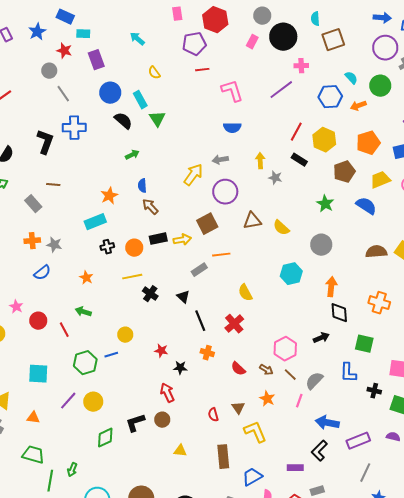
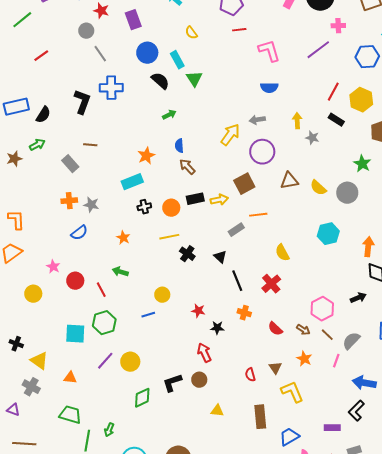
gray circle: (321, 245) -> (347, 193), moved
green hexagon: (85, 363) -> (104, 323), moved

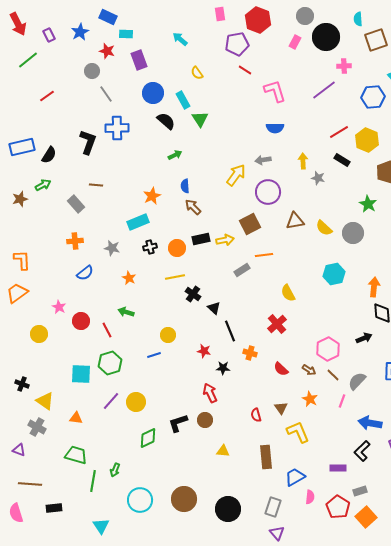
red line: (239, 30) -> (245, 70), turned 40
red line: (333, 92) -> (339, 132), turned 30
gray star: (91, 205) -> (112, 248), moved
black triangle: (220, 257) -> (214, 308), moved
black line: (237, 281) -> (230, 331), moved

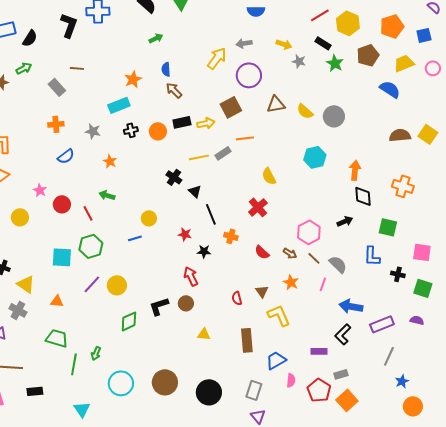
yellow arrow: (303, 161) -> (284, 44), turned 112
green star: (368, 204) -> (335, 63), moved
yellow line: (175, 277) -> (199, 157), moved
gray semicircle: (357, 381) -> (338, 264), turned 90

